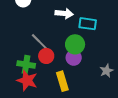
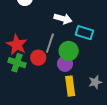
gray line: (39, 42) -> (50, 43), moved, turned 54
red star: (27, 80) -> (17, 45), moved
yellow rectangle: (62, 81) -> (70, 86), moved

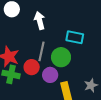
white arrow: (63, 19) -> (40, 20), moved, turned -114
purple circle: (65, 64) -> (50, 75), moved

